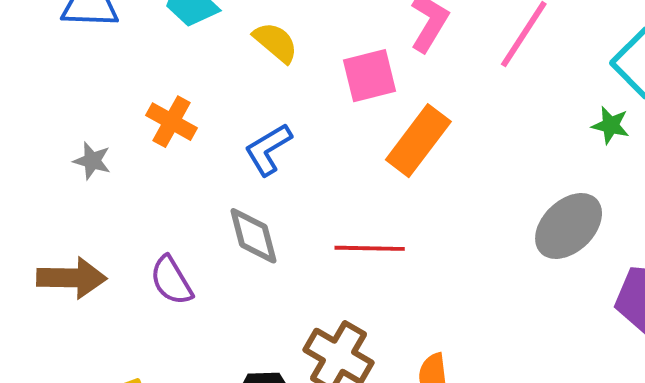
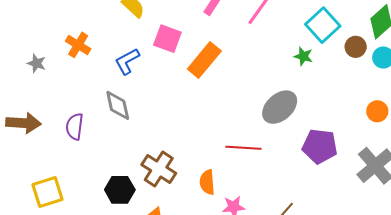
pink square: (370, 76) -> (167, 39), moved, turned 32
red line: (370, 248) -> (243, 148), moved
purple semicircle: (171, 280) -> (75, 127), turned 36

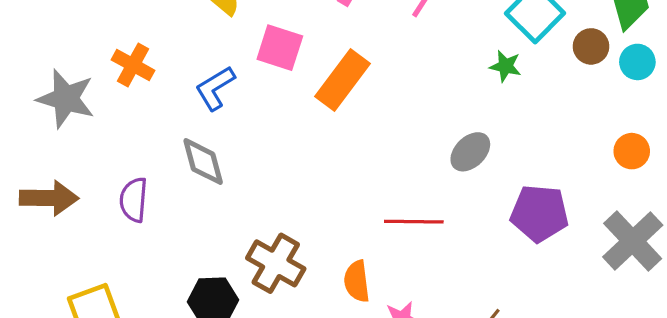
gray star: (37, 63) -> (66, 99), size x1.8
gray ellipse: (280, 107) -> (470, 152), size x0.7

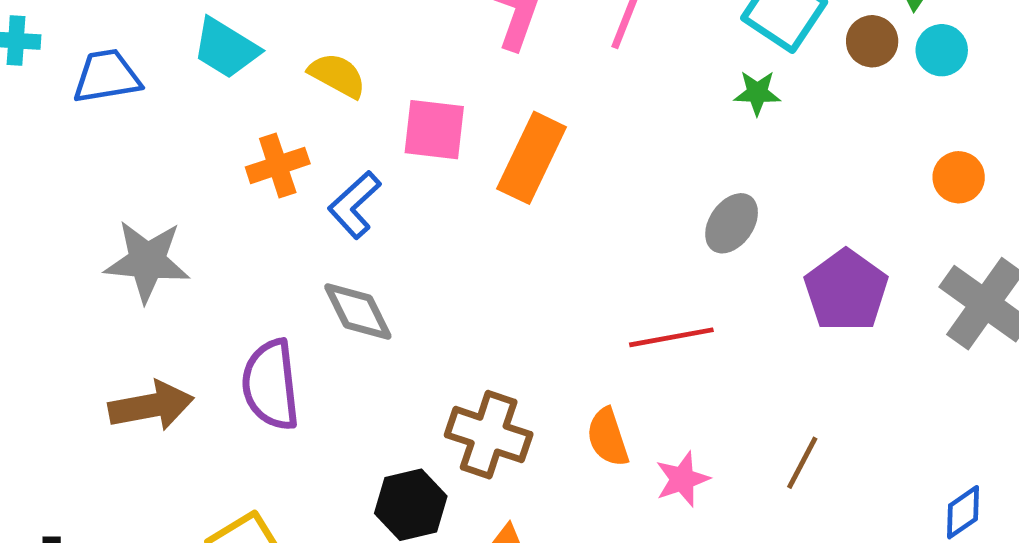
orange cross: (133, 65) -> (278, 165), moved, turned -36
purple semicircle: (134, 200) -> (271, 385), size x1.4
purple pentagon: (539, 213) -> (846, 291), turned -30

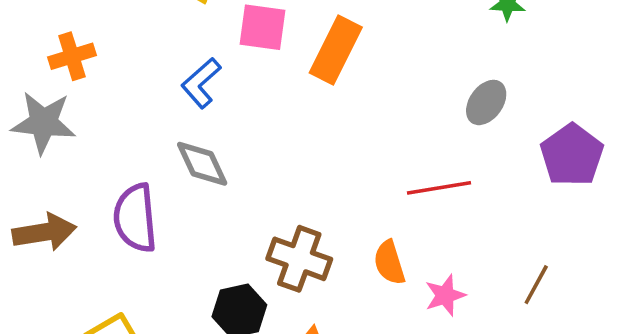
orange cross: (278, 165) -> (72, 56), moved

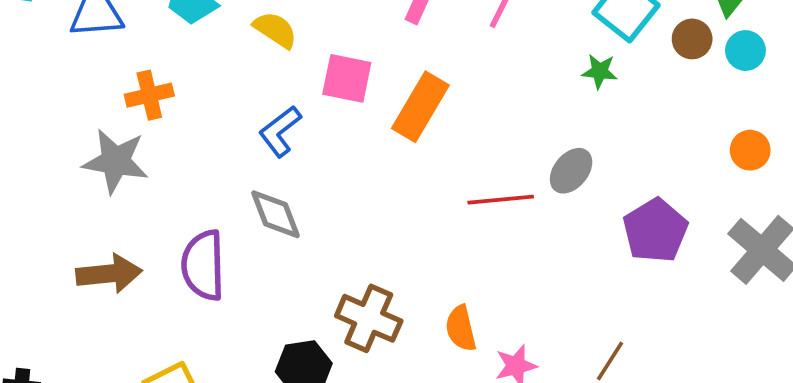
red line: (439, 188) -> (501, 200), moved

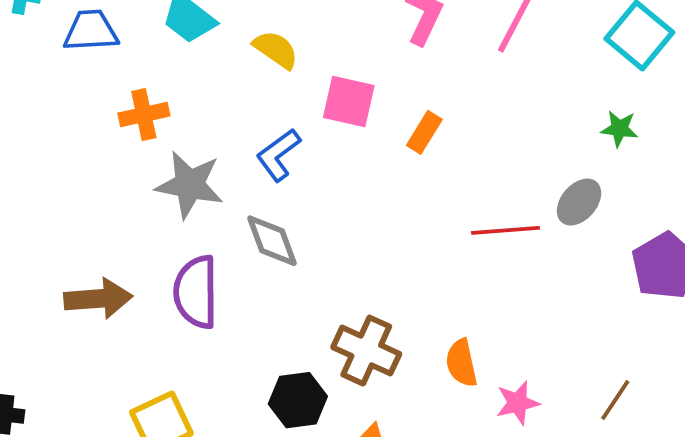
green star: (600, 71) -> (619, 129), moved
orange rectangle: (420, 107) -> (424, 132), size x0.6
gray star: (116, 161) -> (190, 185), moved

